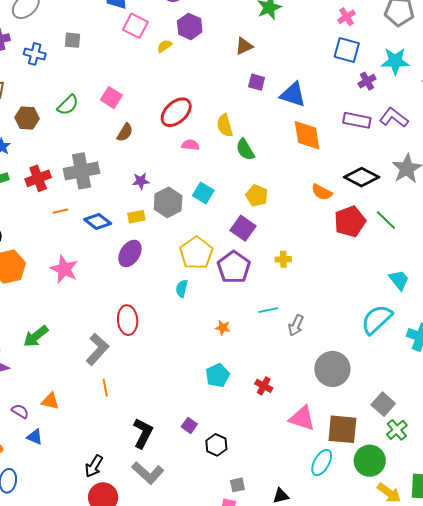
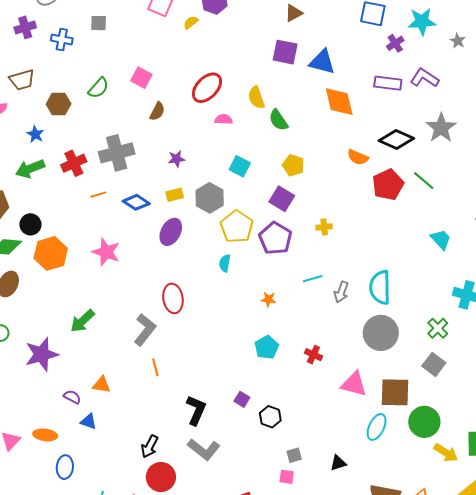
brown triangle: (244, 46) -> (294, 13), moved
purple square: (257, 82) -> (285, 52), size x1.5
gray hexagon: (168, 202) -> (210, 198), moved
cyan semicircle: (377, 319) -> (380, 287), moved, turned -44
green cross: (397, 430) -> (438, 328), moved

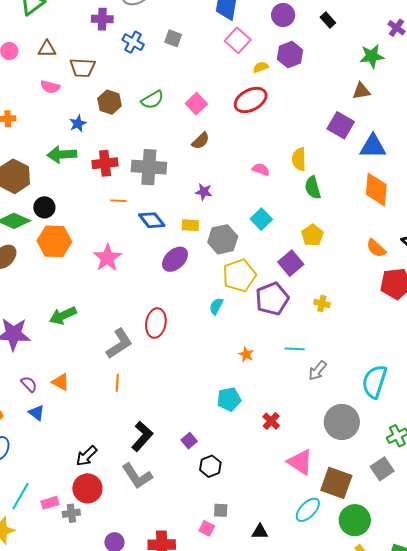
blue triangle: (322, 62) -> (373, 146), turned -32
red ellipse: (207, 88) -> (251, 100), moved
cyan semicircle: (380, 287) -> (374, 382), moved

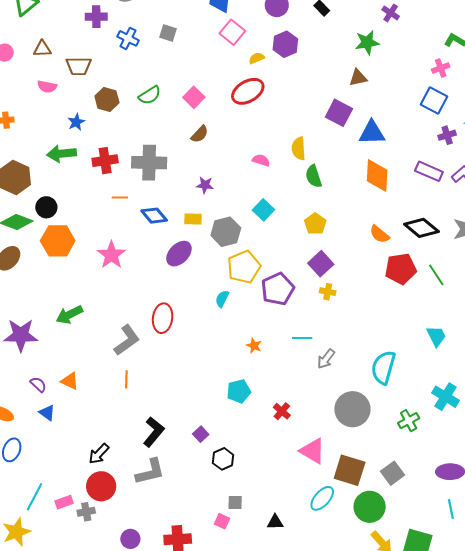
purple square: (291, 263) -> (321, 264), moved
gray square: (382, 469) -> (393, 473), moved
gray L-shape: (137, 476) -> (150, 472), turned -68

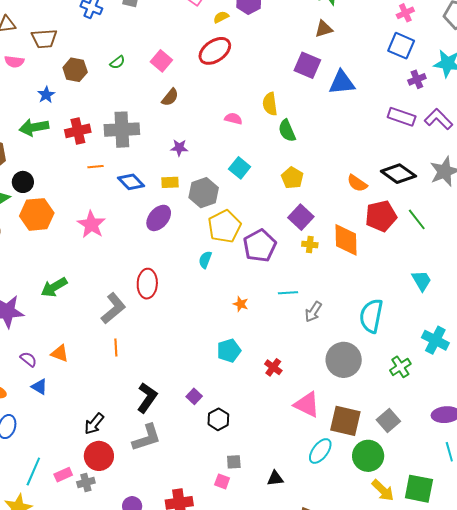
green semicircle: (150, 95) -> (117, 62), size x0.7
orange diamond: (377, 176) -> (346, 240), moved

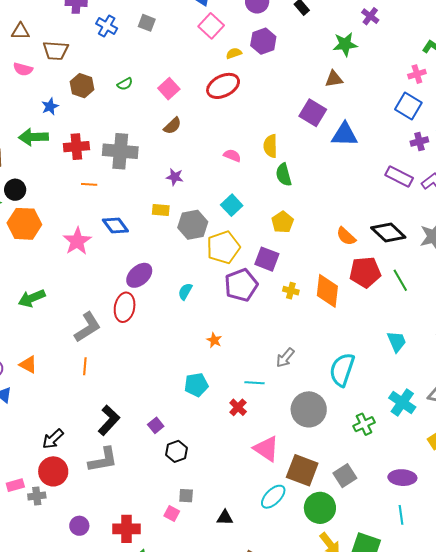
blue diamond: (131, 182) -> (115, 225), moved
purple square: (301, 217) -> (267, 259), moved, turned -30
purple ellipse: (159, 218) -> (139, 275), moved
yellow pentagon: (224, 226) -> (223, 247), moved
cyan line: (288, 293) -> (254, 383), moved

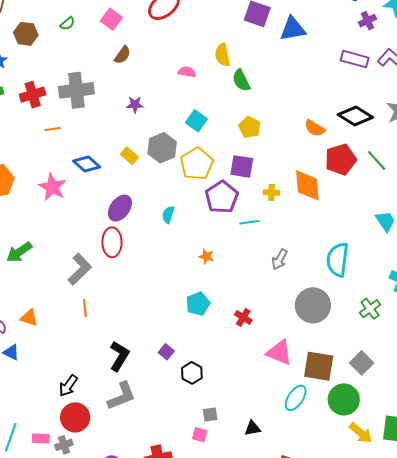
yellow rectangle: (161, 210) -> (129, 156), moved, turned 48
cyan line: (254, 383) -> (249, 222), moved
pink rectangle: (15, 485) -> (41, 438), turned 30

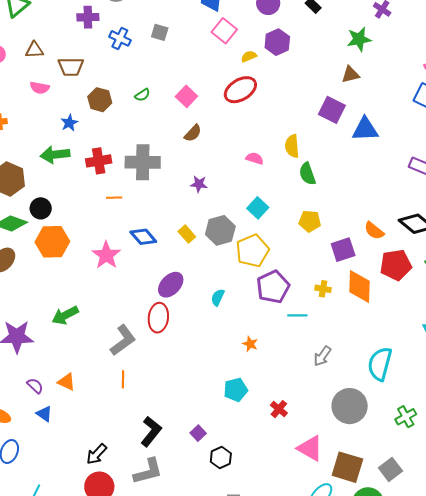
yellow pentagon: (250, 127) -> (310, 221), turned -30
purple square: (242, 166) -> (343, 250), moved, turned -35

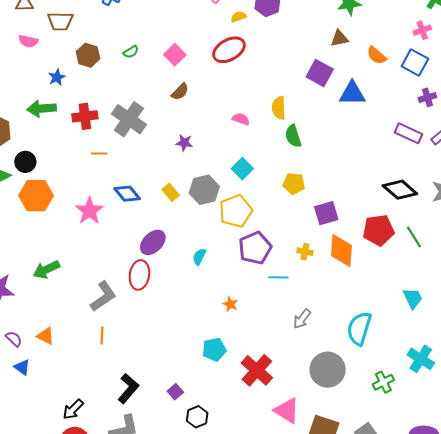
gray cross: (143, 162) -> (129, 119), turned 32
orange semicircle: (374, 231) -> (377, 55), moved
red cross: (279, 409) -> (257, 370), size x1.8

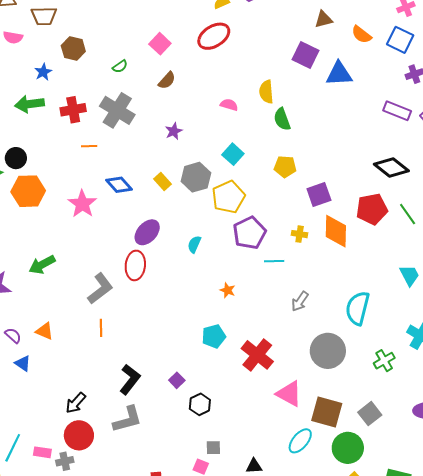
green semicircle: (131, 52) -> (120, 66), moved
purple star: (184, 143) -> (174, 131), turned -30

